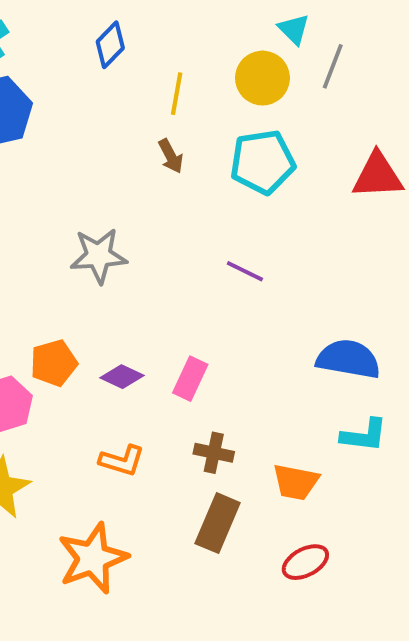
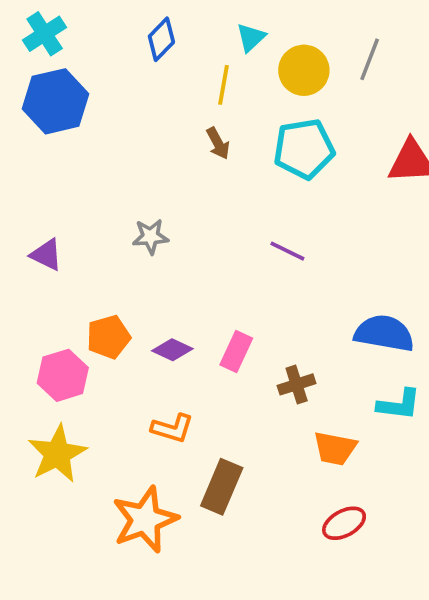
cyan triangle: (294, 29) -> (251, 37), moved, turned 32
gray star: (99, 256) -> (150, 236), size x0.7
brown cross: (214, 453) -> (297, 384), moved, turned -30
brown rectangle: (218, 523) -> (222, 487), moved

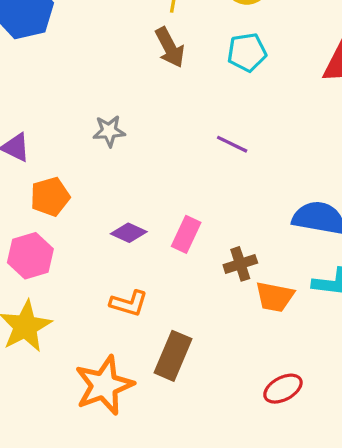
brown arrow: (218, 143) -> (170, 47), size x1.4
cyan pentagon: (304, 149) -> (247, 52), size x0.7
orange pentagon: (108, 337) -> (50, 197), moved
orange trapezoid: (335, 448) -> (275, 297), moved

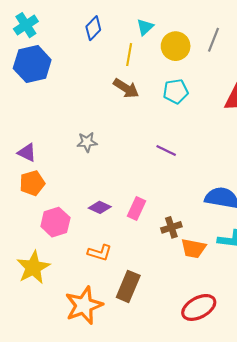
brown arrow: (170, 47) -> (126, 88), turned -30
orange pentagon: (50, 197) -> (32, 183), moved
pink hexagon: (30, 256) -> (55, 222), moved
red ellipse: (283, 389) -> (199, 307), size x1.4

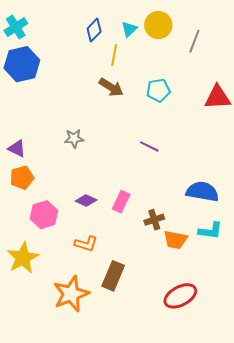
blue diamond: (93, 28) -> (94, 30), moved
yellow circle: (176, 46) -> (158, 25), moved

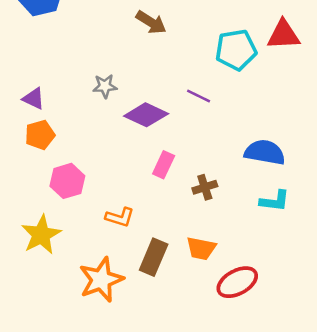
cyan pentagon: (158, 90) -> (236, 50), moved, size x1.4
purple diamond: (86, 201) -> (146, 115), moved, size x1.6
orange trapezoid: (175, 240) -> (201, 248), moved

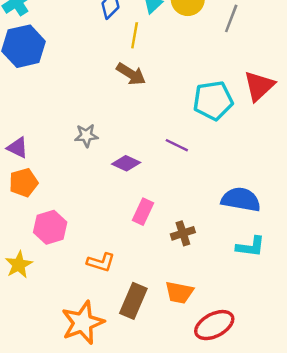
red triangle: (283, 35) -> (259, 86), turned -40
purple diamond: (146, 115) -> (126, 163), size x0.7
yellow star: (41, 235) -> (19, 265), moved, size x0.7

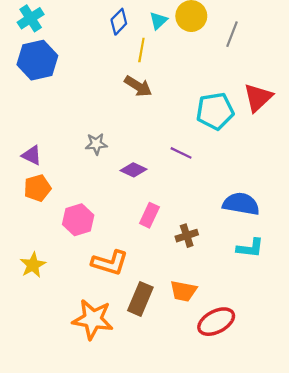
pink hexagon: (50, 227) -> (78, 220), moved
orange L-shape: (101, 262) -> (110, 263), size x1.4
orange star: (83, 323) -> (93, 319), turned 30

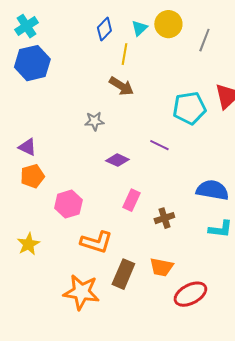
gray star: (96, 144) -> (94, 121), moved

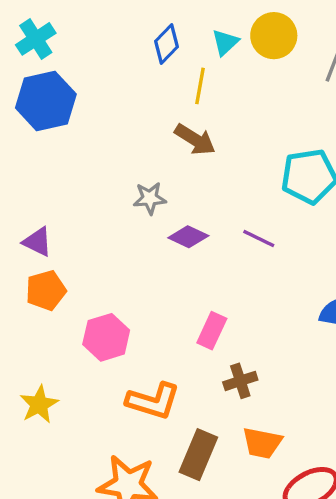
purple diamond: (117, 160) -> (188, 237), moved
brown cross: (164, 218) -> (240, 381), moved

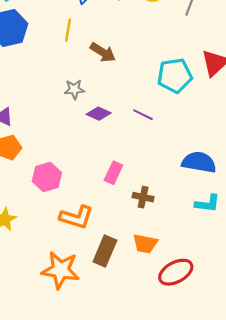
yellow line: (200, 86) -> (68, 30), moved
brown cross: (240, 381) -> (143, 197), moved, turned 30

